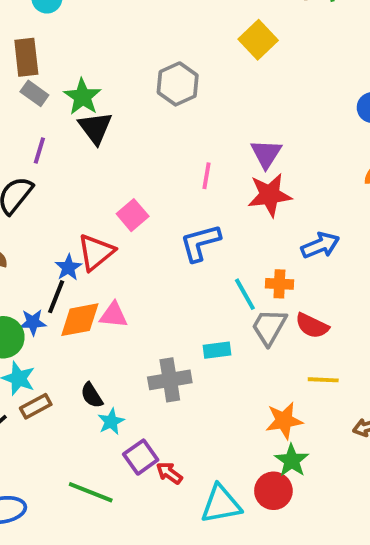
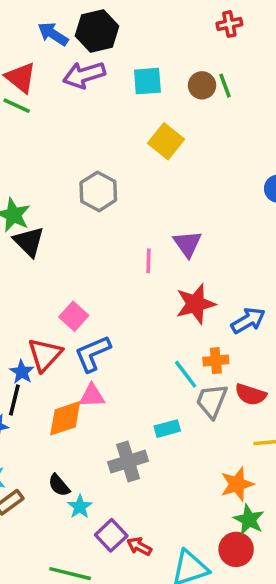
pink line: (206, 176) -> (148, 261), moved
red star: (270, 195) -> (195, 304), moved
blue L-shape: (200, 243) -> (93, 353), moved
pink triangle: (114, 315) -> (92, 396), moved
orange diamond: (80, 320) -> (65, 418), moved

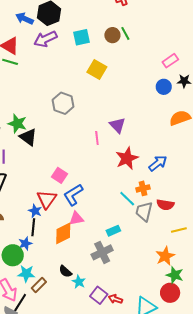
cyan rectangle: (167, 429) -> (113, 231), moved

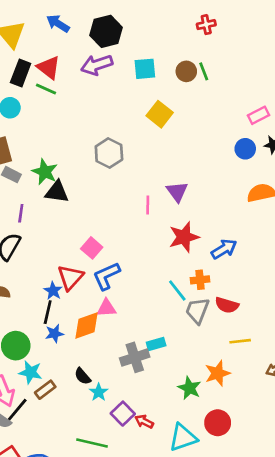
blue arrow: (25, 19) -> (58, 23), moved
black triangle: (28, 137) -> (57, 192), turned -36
cyan rectangle: (113, 231) -> (156, 344), moved
blue star: (25, 243) -> (54, 334), moved
green star: (175, 275) -> (190, 388), moved

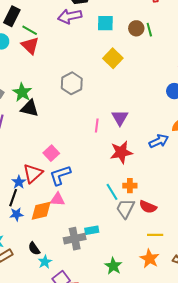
red triangle: (49, 68) -> (30, 46), moved
blue arrow: (224, 249) -> (159, 141), moved
orange star: (218, 373) -> (150, 259), moved, turned -30

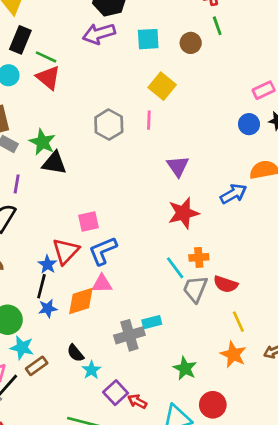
green line: (149, 30) -> (217, 26), moved
pink line: (97, 125) -> (149, 120), moved
pink square: (51, 153) -> (88, 222), turned 35
yellow line: (155, 235) -> (238, 322), turned 70

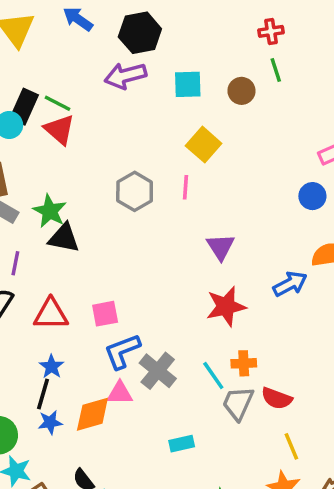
black rectangle: (20, 40) -> (24, 107), moved
red triangle: (66, 251) -> (51, 314), moved, turned 44
gray cross: (129, 335) -> (158, 371), moved, turned -36

